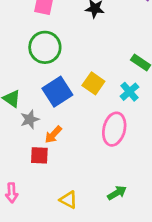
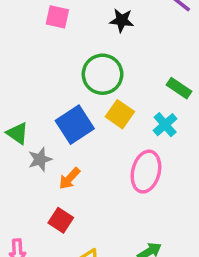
green circle: (45, 47) -> (103, 74), moved
red square: (39, 155) -> (61, 220), moved, turned 30

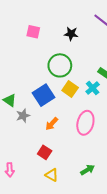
cyan cross: (165, 125) -> (93, 88), moved
orange arrow: (70, 178) -> (52, 124), moved
red square: (61, 220) -> (45, 152), moved

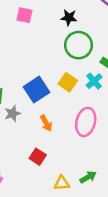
green circle: (60, 65) -> (79, 45), moved
orange arrow: (52, 124) -> (46, 123), turned -72
yellow triangle: (52, 175) -> (62, 183), moved, turned -32

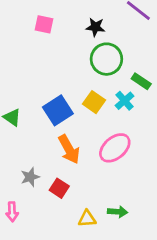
gray star: (13, 114) -> (30, 177), moved
pink ellipse: (86, 122) -> (115, 148), turned 36
orange arrow: (46, 123) -> (69, 149), size x1.5
green arrow: (88, 177) -> (118, 212), turned 35

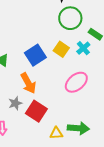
orange arrow: (69, 149) -> (28, 83), moved
red square: (59, 188) -> (36, 111), size x1.5
green arrow: (118, 212) -> (78, 128), size x1.5

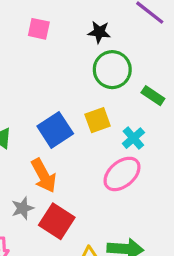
cyan cross: (83, 48) -> (133, 138), moved
yellow square: (61, 49) -> (98, 120), turned 35

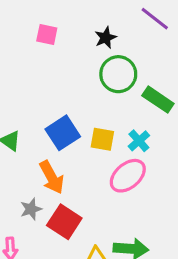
black star: (99, 32) -> (106, 38), turned -30
green rectangle: (153, 96) -> (158, 100), size x1.4
yellow square: (98, 120) -> (102, 139), moved, turned 30

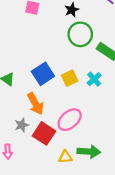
yellow square: (102, 139) -> (70, 78), turned -35
pink ellipse: (128, 176) -> (70, 120), moved

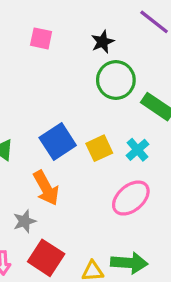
pink ellipse: (70, 120) -> (131, 198), moved
red square: (44, 133) -> (46, 258), moved

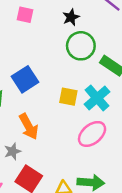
blue square: (58, 141) -> (25, 79), moved
yellow square: (99, 148) -> (68, 97), turned 36
cyan cross: (137, 150) -> (97, 98), size x1.5

